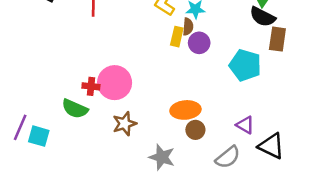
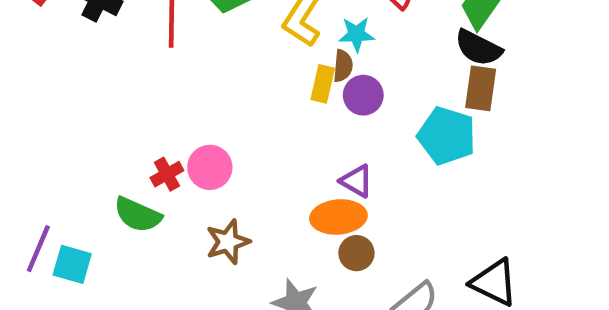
brown rectangle: (277, 39) -> (481, 88), moved
pink circle: (115, 83) -> (210, 167), size x0.7
red cross: (91, 86) -> (167, 174), turned -35
purple triangle: (245, 125) -> (356, 181), moved

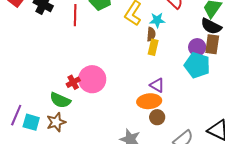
yellow rectangle: (323, 84) -> (153, 47), moved
purple circle: (363, 95) -> (197, 47), moved
pink circle: (210, 167) -> (92, 79), size x1.4
brown star: (228, 242) -> (56, 122), moved

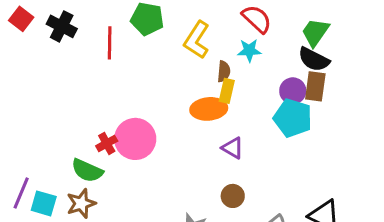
cyan star: (157, 20) -> (249, 50), moved
orange ellipse: (149, 101) -> (209, 109), moved

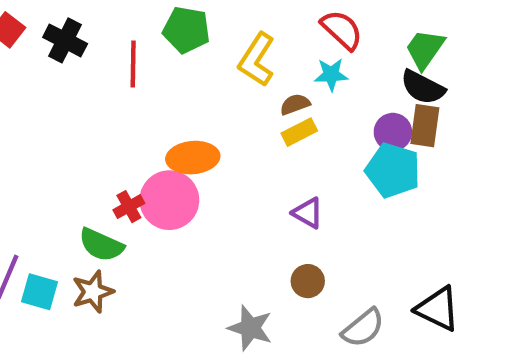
brown semicircle: (224, 71) -> (295, 104), turned -115
yellow rectangle: (227, 91) -> (299, 132), turned 50
orange ellipse: (209, 109) -> (193, 158), moved

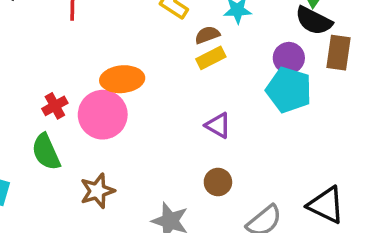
brown rectangle: (425, 126) -> (338, 53), moved
red cross: (129, 207) -> (55, 106), moved
green semicircle: (101, 245) -> (46, 152), turned 42
brown star: (93, 292) -> (97, 191), moved

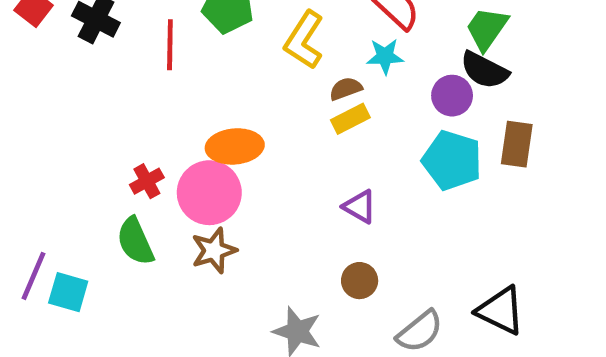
brown rectangle: (338, 53) -> (517, 144), moved
purple circle: (289, 58) -> (452, 96), moved
brown star: (97, 191) -> (214, 251), moved

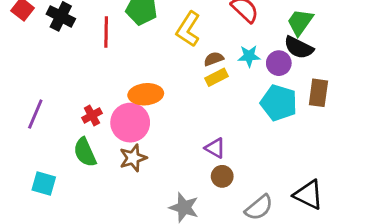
cyan star: (385, 56) -> (249, 56), moved
purple triangle: (360, 207) -> (215, 148), moved
purple line: (34, 276) -> (35, 114), moved

